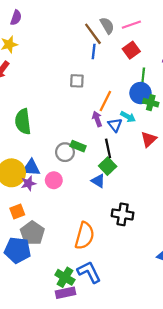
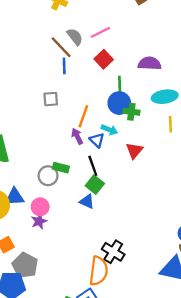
purple star: (28, 183) -> (39, 221), moved
black cross: (123, 214) -> (113, 252), moved, turned 30
orange semicircle: (85, 236) -> (99, 271), moved

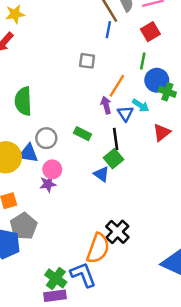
green line: (120, 84) -> (143, 61), moved
gray circle: (48, 176) -> (46, 138), moved

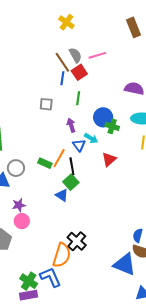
red square: (150, 32) -> (79, 72), moved
green line: (143, 61) -> (78, 98), moved
orange line: (117, 86) -> (59, 158), moved
purple arrow: (106, 105) -> (71, 125), moved
pink circle: (52, 169) -> (22, 221), moved

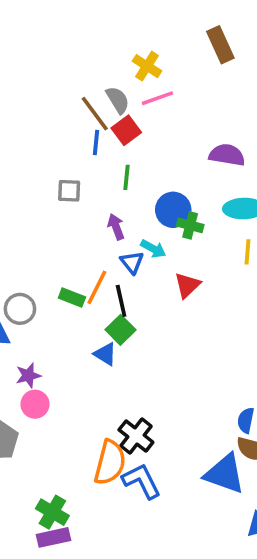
yellow cross: (66, 22) -> (147, 66), moved
blue L-shape: (51, 277) -> (142, 481), moved

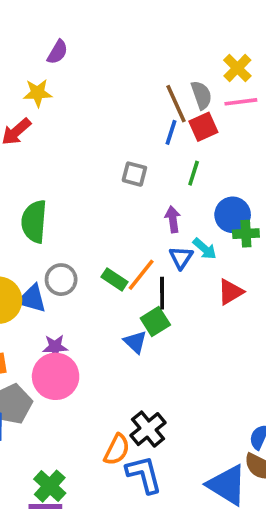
green cross: (190, 225) -> (246, 234), turned -30
pink circle: (35, 404) -> (56, 376), size x1.6
orange semicircle: (110, 462) -> (117, 450), size x0.7

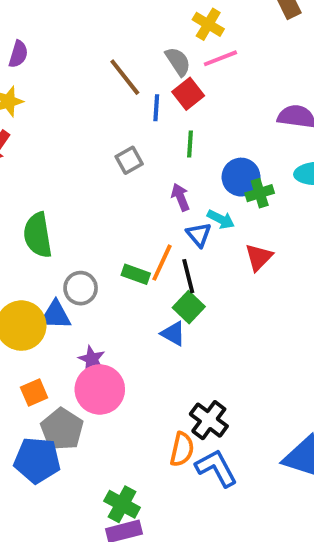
brown line: (176, 104) -> (125, 77), moved
gray square: (134, 174) -> (129, 160), turned -30
purple star: (55, 347) -> (92, 359), turned -30

